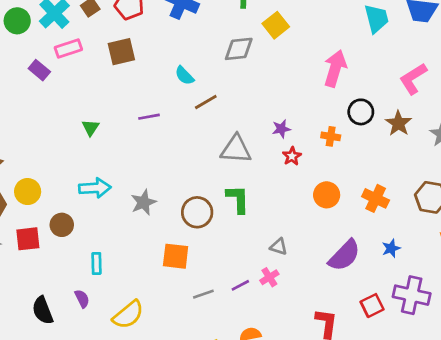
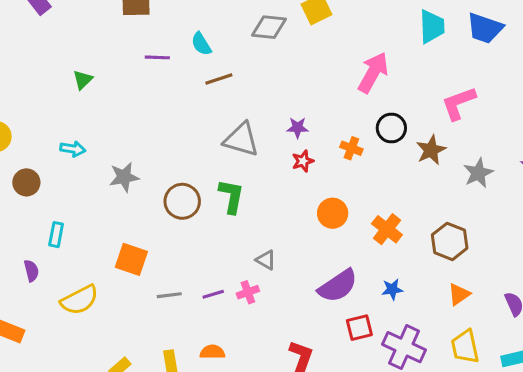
purple line: (149, 117) -> (157, 57), moved
cyan arrow: (95, 188) -> (73, 149), size x0.7
orange square: (176, 256) -> (131, 259), moved
red square: (372, 306) -> (359, 328), moved

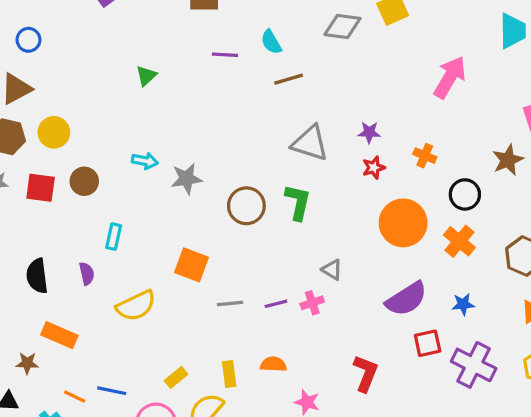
black circle: (391, 128) -> (465, 194), moved
cyan arrow: (73, 149) -> (145, 161), moved
orange circle: (333, 213) -> (403, 223), size x1.5

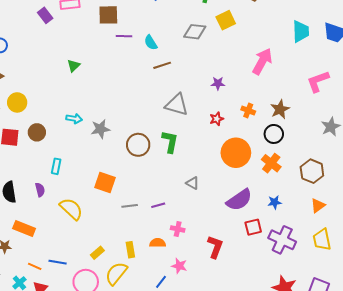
purple line: (225, 55) -> (124, 36), moved
purple star: (369, 132) -> (218, 83), moved
brown star: (508, 160) -> (280, 109), moved
pink cross: (312, 303) -> (178, 229), moved, turned 32
yellow semicircle: (136, 306) -> (71, 209), turned -110

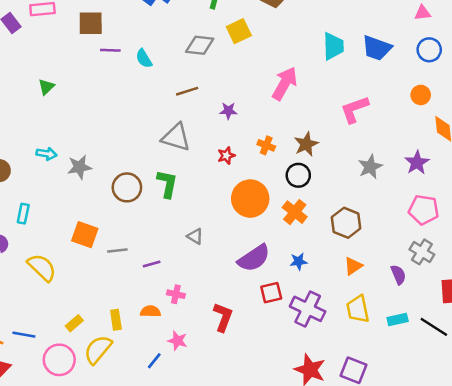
brown line: (162, 65) -> (187, 91), moved
gray line: (130, 206) -> (117, 250), moved

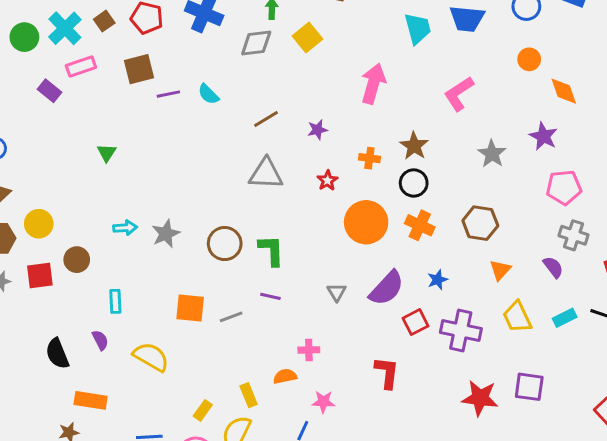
gray diamond: (200, 45) -> (256, 43), moved
green L-shape: (167, 184) -> (271, 250), moved
gray triangle: (195, 236) -> (337, 292), moved, turned 42
purple line: (152, 264) -> (270, 296), moved, turned 42
red L-shape: (223, 317) -> (387, 373), moved

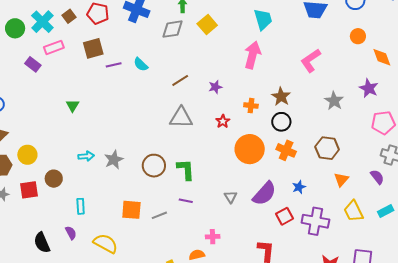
cyan trapezoid: (418, 28) -> (263, 19), moved

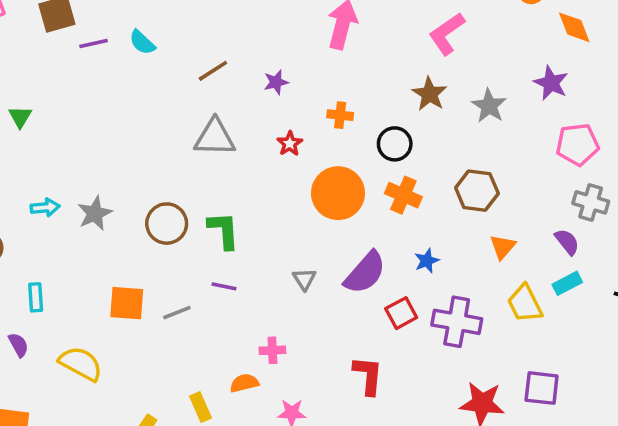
brown star: (281, 97) -> (429, 94), moved
cyan rectangle: (386, 211) -> (567, 283), moved

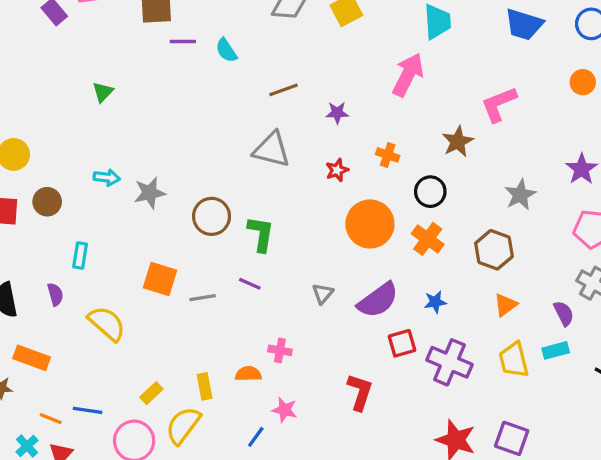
brown star: (429, 94) -> (458, 142), moved
gray star: (489, 106) -> (520, 195), moved

